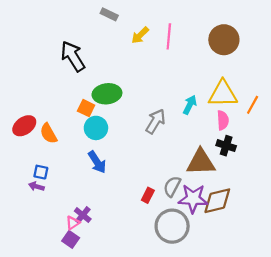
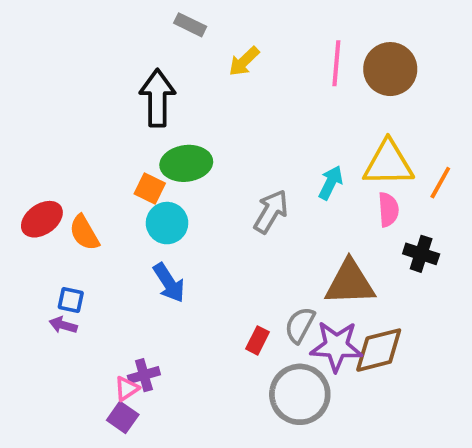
pink line: (169, 36) -> (336, 63), moved
black arrow: (73, 56) -> (157, 98), moved, turned 32
black cross: (226, 146) -> (421, 254), moved
purple cross: (83, 215) -> (144, 375), turned 35

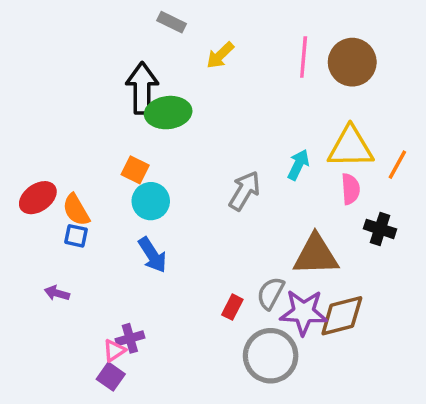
green ellipse: (186, 163) -> (168, 113), moved
blue square: (71, 300) -> (76, 236), moved

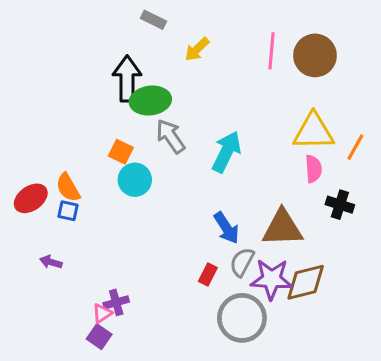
cyan arrow: (298, 165) -> (226, 152), moved, size x1.5
gray arrow: (245, 191) -> (171, 136), moved, turned -66
red ellipse: (38, 198) -> (31, 198), moved
blue arrow: (152, 255) -> (226, 228), moved

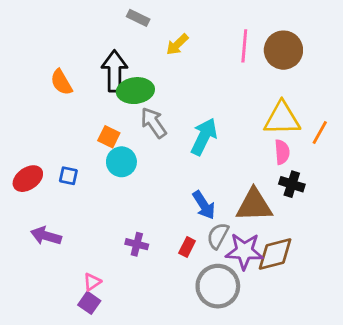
orange semicircle: (68, 187) -> (61, 82), moved
black cross: (340, 205) -> (292, 184), moved
blue square: (68, 211) -> (68, 176), moved
purple arrow: (51, 262) -> (46, 236), size x1.5
purple cross: (116, 302) -> (137, 244), moved, turned 30

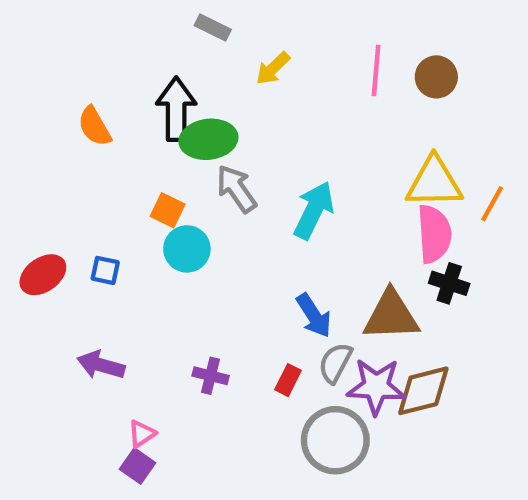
brown circle: (283, 50) -> (436, 77), size x0.7
pink semicircle: (282, 152) -> (434, 234), size x1.5
purple arrow: (46, 236) -> (101, 365), moved

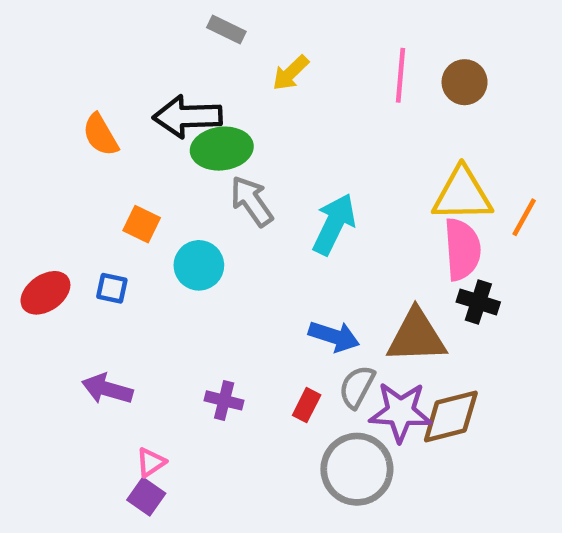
black arrow: (176, 109) -> (187, 116), turned -92
orange square: (168, 210) -> (142, 224), moved
blue arrow: (314, 316) -> (334, 336), turned -39

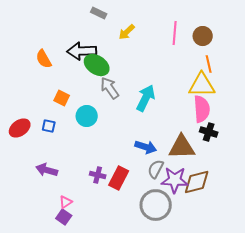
green ellipse: (222, 149) -> (97, 65), turned 40
orange line: (524, 217) -> (209, 64), moved, turned -42
red rectangle: (307, 405) -> (119, 178), moved, size x1.6

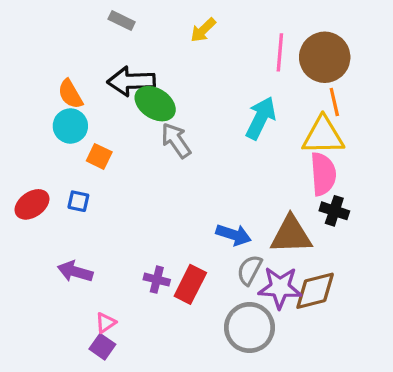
gray rectangle: (99, 13) -> (122, 20), moved
yellow arrow: (127, 32) -> (203, 30), moved
brown circle: (203, 36) -> (325, 57), size x1.6
cyan arrow: (146, 98) -> (261, 118), moved
cyan circle: (87, 116) -> (70, 126), moved

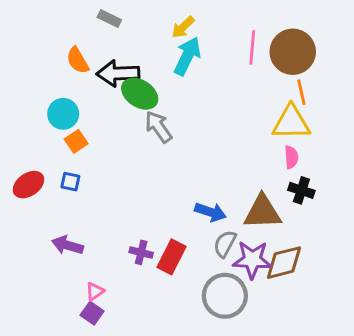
orange semicircle: (70, 94) -> (78, 60), moved
cyan arrow: (261, 118) -> (187, 56), moved
orange square: (99, 156) -> (76, 141), moved, turned 30
pink semicircle: (323, 174) -> (291, 157), size x0.6

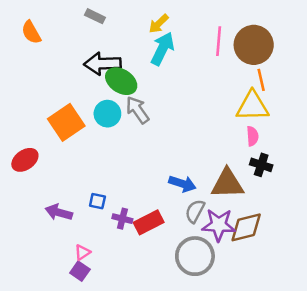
orange semicircle: (78, 60) -> (31, 32), moved
cyan circle: (63, 114) -> (107, 114), moved
orange square: (76, 141) -> (66, 122), size x1.8
blue square: (70, 182) -> (97, 201), moved
red rectangle: (171, 257) -> (149, 222), turned 36

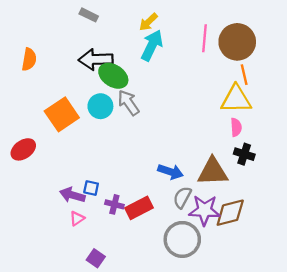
orange semicircle: (31, 32) -> (29, 59), moved, turned -140
purple arrow: (59, 212) -> (72, 195), moved
pink triangle: (82, 252) -> (77, 218), moved
purple square: (80, 271) -> (96, 258), moved

